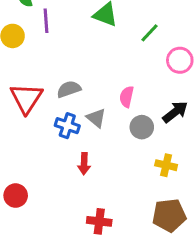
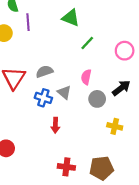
green line: (149, 33) -> (87, 43), moved
brown pentagon: (169, 215) -> (102, 168), moved

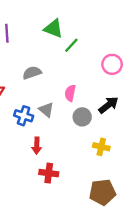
green line: (87, 43) -> (71, 45), moved
gray semicircle: (44, 72) -> (32, 73), moved
red cross: (66, 167) -> (49, 173), moved
brown pentagon: (102, 168) -> (102, 192), moved

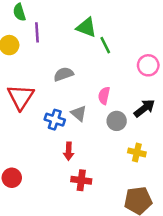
green line: (71, 45) -> (105, 45), turned -70

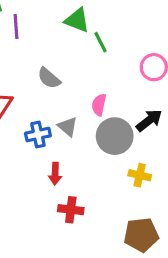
gray semicircle: (64, 74) -> (49, 78), turned -120
blue cross: (55, 120) -> (38, 134), turned -30
gray circle: (117, 121) -> (115, 136), size x1.5

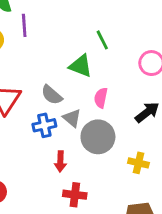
green triangle: (77, 20) -> (81, 66), moved
gray semicircle: (49, 78) -> (52, 95), moved
gray circle: (115, 136) -> (98, 137), moved

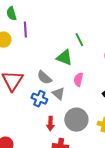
blue cross: (44, 125) -> (39, 99), turned 35
gray circle: (98, 137) -> (76, 120), moved

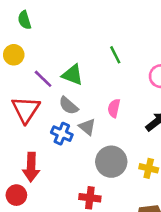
purple line: (25, 30) -> (43, 79), moved, turned -42
green triangle: (64, 58) -> (73, 75), moved
red arrow: (50, 124) -> (31, 167), moved, size x1.5

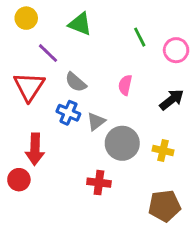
yellow circle: (14, 55) -> (26, 18), moved
green line: (115, 55) -> (140, 37), moved
green triangle: (73, 75) -> (80, 24), moved
gray triangle: (87, 127) -> (96, 121), moved, turned 42

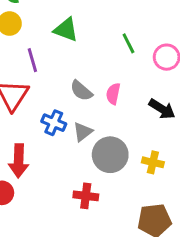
purple line: (48, 53) -> (32, 60), turned 30
gray semicircle: (76, 82) -> (81, 91), moved
black arrow: (172, 100) -> (162, 109), turned 70

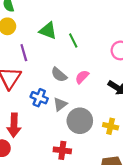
green line: (128, 43) -> (73, 41), moved
pink semicircle: (113, 94) -> (82, 77), turned 32

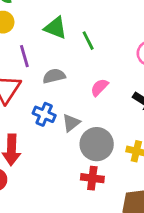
gray semicircle: (59, 75) -> (54, 76), moved, turned 126
red cross: (62, 150) -> (92, 178), moved

